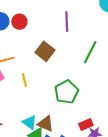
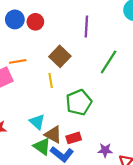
yellow line: (24, 80) -> (51, 81), moved
cyan triangle: (30, 122) -> (37, 122), moved
red rectangle: (86, 124) -> (74, 138), moved

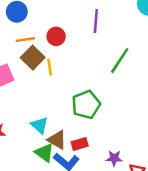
red circle: (35, 22) -> (56, 36), moved
brown square: (60, 56) -> (33, 58), moved
orange line: (18, 61) -> (25, 40), moved
yellow line: (51, 81) -> (50, 67), moved

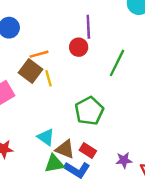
red circle: (56, 36) -> (79, 47), moved
orange line: (25, 40) -> (39, 54), moved
red rectangle: (80, 144) -> (88, 151), turned 56
green triangle: (44, 153) -> (54, 164), turned -40

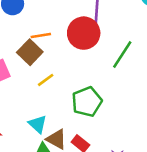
red circle: (79, 47) -> (84, 33), size x1.6
yellow line: (48, 78) -> (46, 80), moved, turned 63

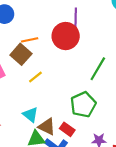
green line: (122, 55) -> (98, 69), moved
green pentagon: (87, 102) -> (83, 104), moved

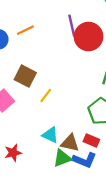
red circle: (66, 36) -> (88, 37), moved
orange line: (30, 40) -> (25, 30), moved

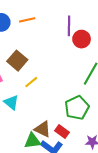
red circle: (88, 37) -> (82, 39), size x0.7
cyan triangle: (50, 135) -> (11, 102), moved

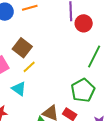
yellow line: (31, 82) -> (29, 67), moved

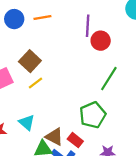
cyan triangle: (19, 89) -> (27, 122), moved

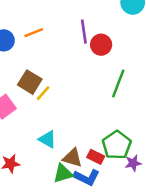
yellow line: (35, 83) -> (43, 93), moved
green pentagon: (93, 115) -> (117, 145), moved
cyan triangle: (27, 122) -> (47, 139), moved

